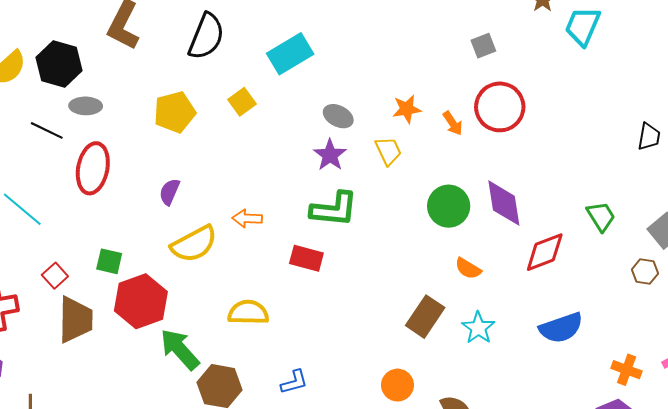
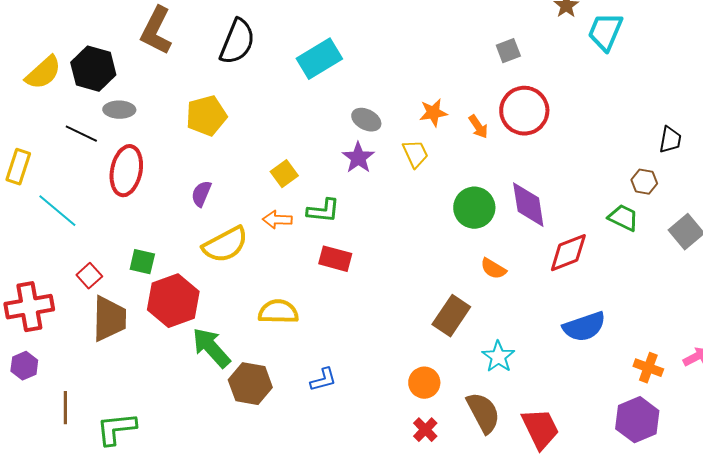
yellow square: (242, 102) -> (284, 174), moved
green L-shape: (334, 209) -> (323, 211), moved, size x0.7
green trapezoid: (601, 216) -> (623, 218), turned -32
brown hexagon: (645, 272) -> (644, 182), moved
cyan star: (478, 328) -> (498, 357), moved

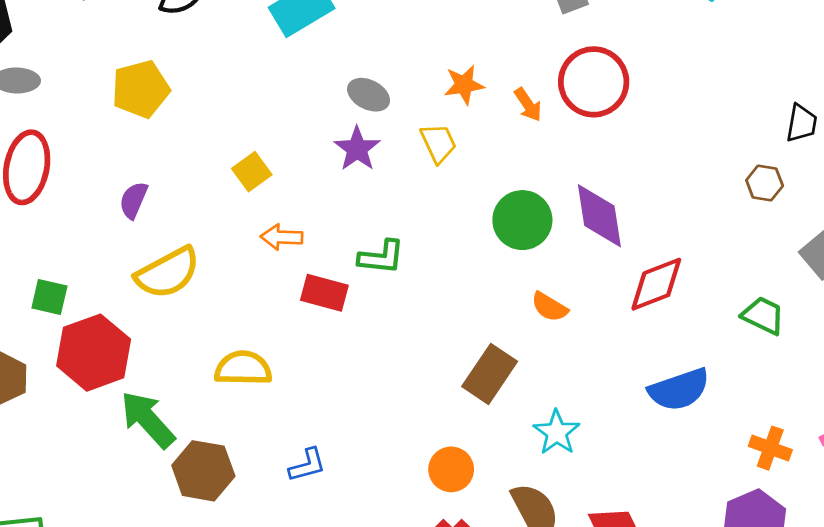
green L-shape: (323, 211) -> (381, 257), moved
green trapezoid: (623, 218) -> (763, 316), moved
orange arrow: (277, 220) -> (282, 237), moved

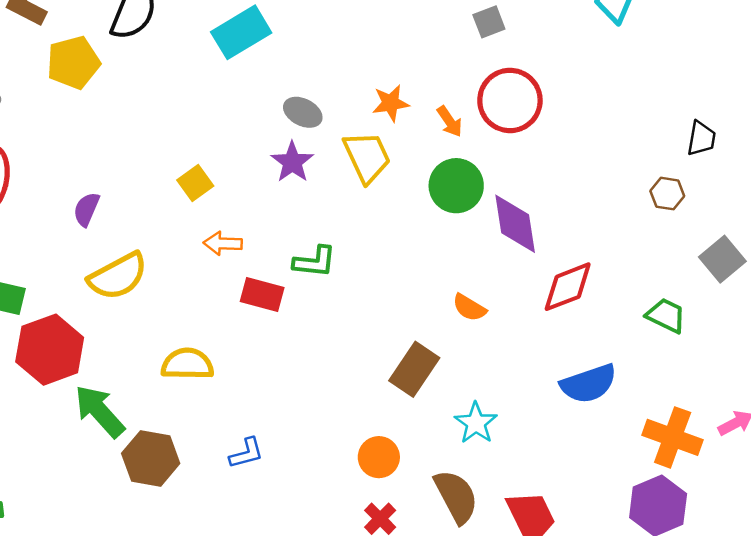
yellow pentagon: (141, 89) -> (73, 62), moved
yellow trapezoid: (438, 143) -> (367, 157), size x1.4
green circle: (522, 220) -> (456, 186), moved
orange cross: (770, 448) -> (673, 437), size x1.5

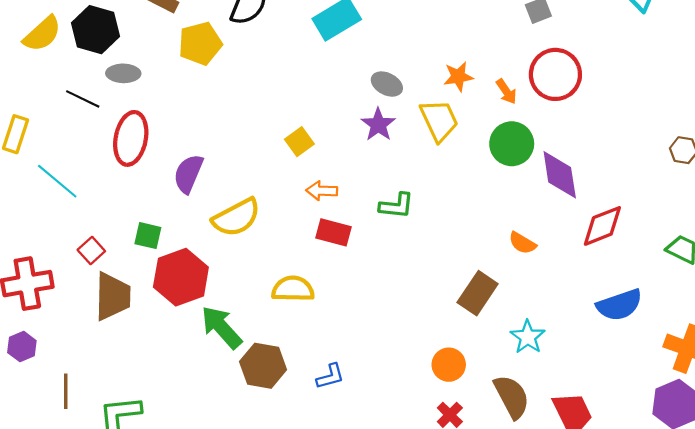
purple semicircle: (86, 209) -> (188, 174), moved, size x1.4
red rectangle: (262, 295) -> (333, 232), moved
blue L-shape: (246, 453) -> (330, 376), moved

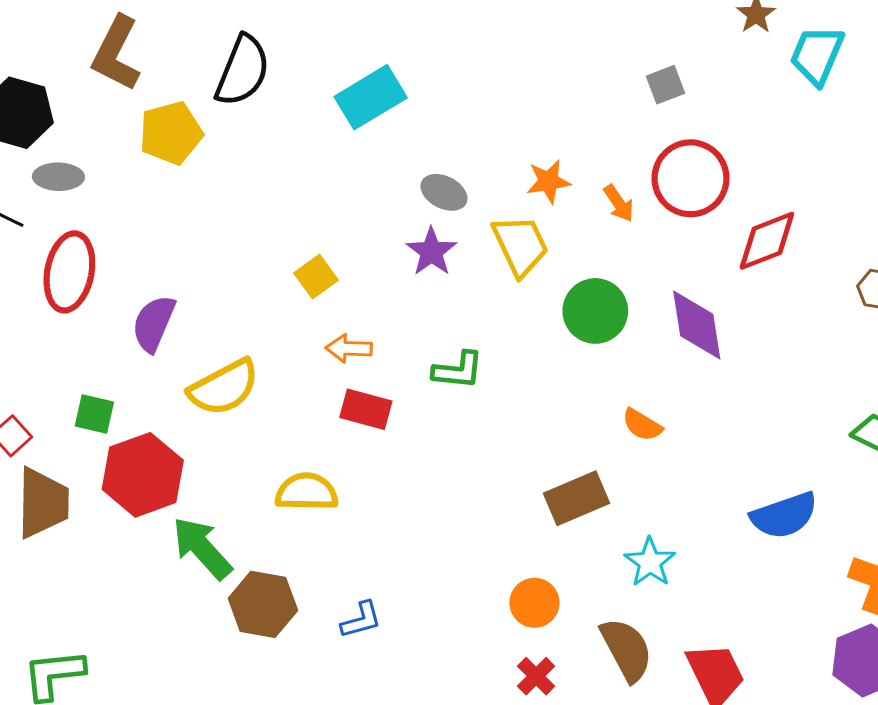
green circle: (512, 144) -> (595, 311), moved
red diamond: (602, 226) -> (767, 241), moved
brown rectangle: (478, 293) -> (577, 498), turned 33

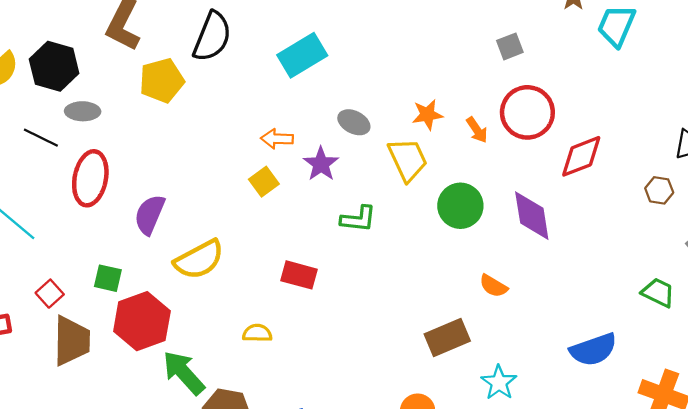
purple star: (431, 252) -> (321, 164), moved
orange arrow: (349, 348) -> (277, 139), moved
green L-shape: (458, 370) -> (358, 219), moved
yellow semicircle: (307, 492) -> (257, 333), size x0.7

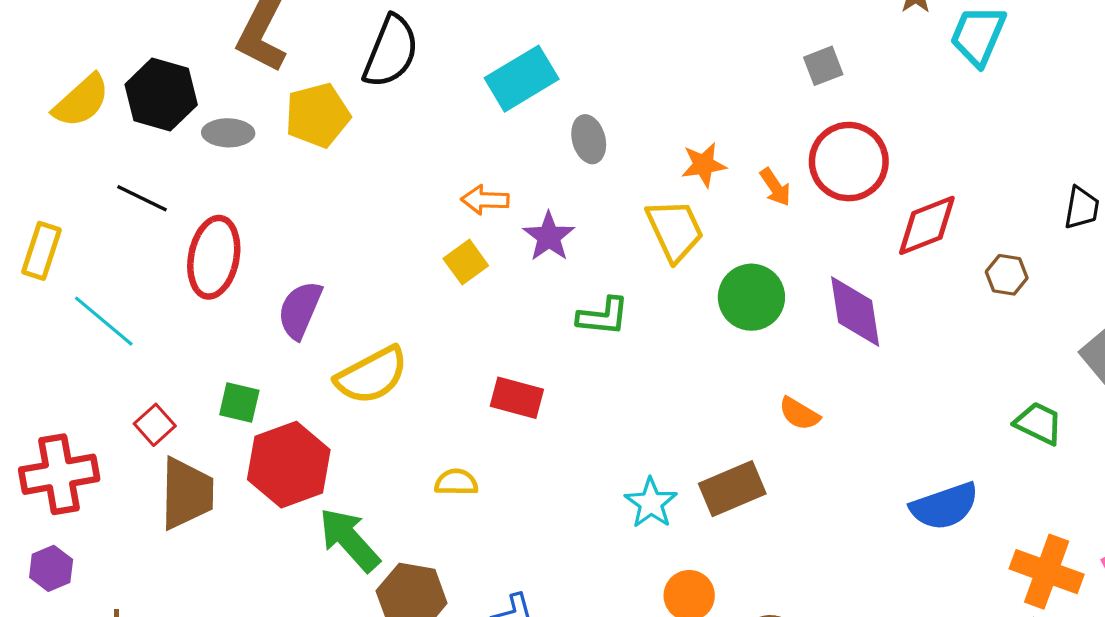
gray ellipse: (83, 111) -> (228, 133), moved
gray ellipse: (354, 122) -> (589, 139), moved, turned 48
brown hexagon: (659, 190) -> (1007, 275), moved
cyan star: (499, 383) -> (651, 503), moved

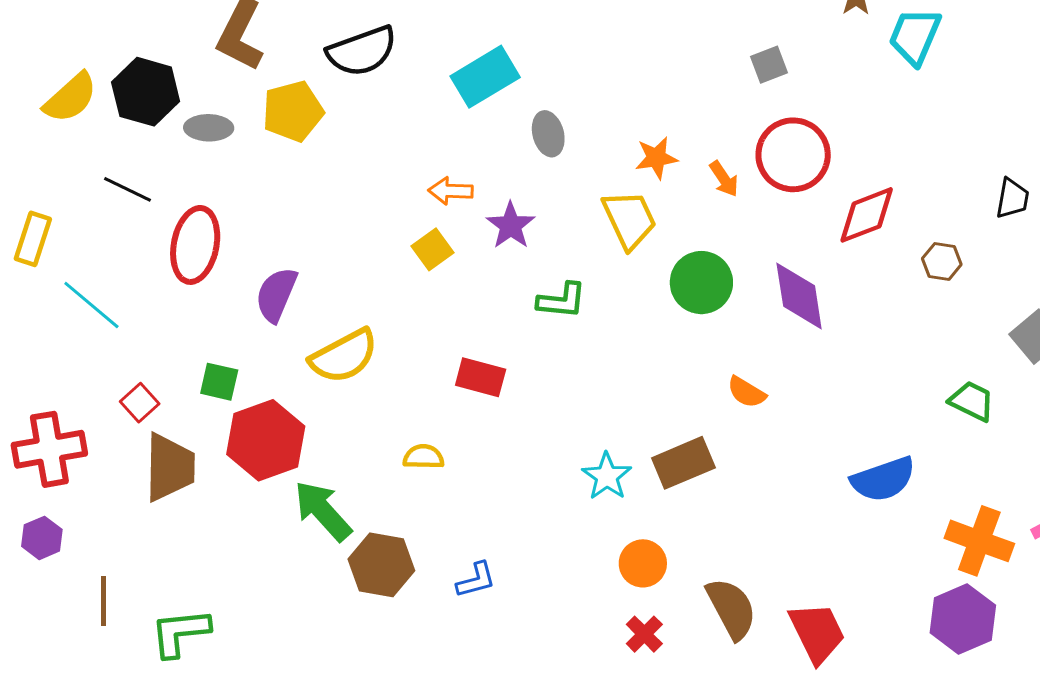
black semicircle: (391, 51) -> (362, 51), turned 48

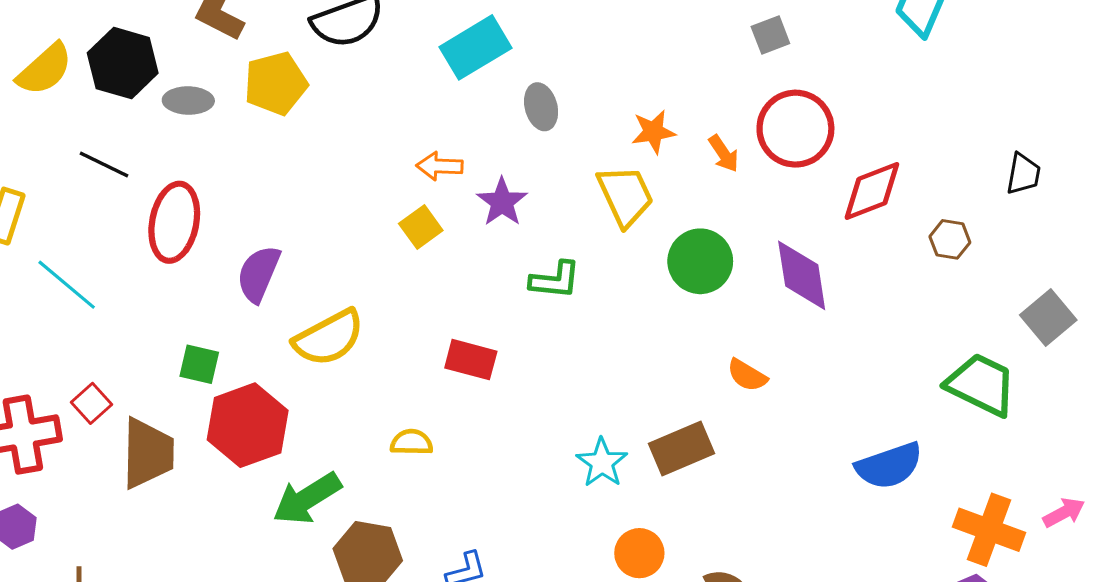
green trapezoid: (972, 401) -> (981, 385), size x1.5
red square: (140, 403) -> (92, 403), moved
green arrow: (323, 511) -> (307, 499), turned -80

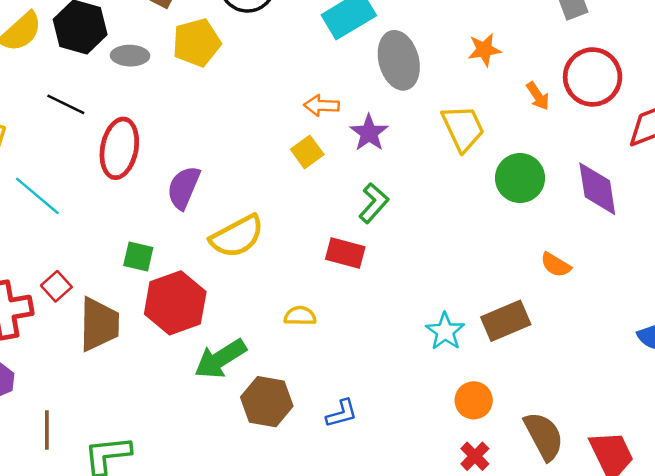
gray ellipse: (541, 107) -> (399, 60), size x1.6
orange star: (653, 132) -> (484, 50), moved
green L-shape: (555, 280) -> (374, 203), moved, turned -54

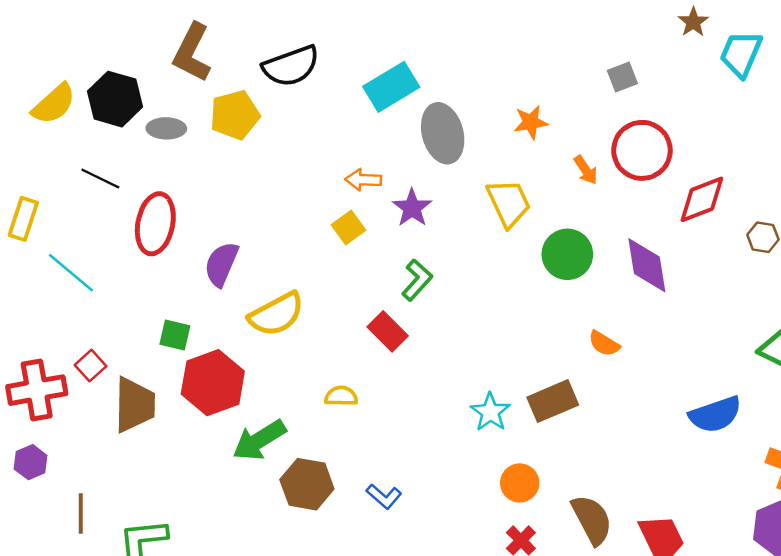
red rectangle: (345, 253) -> (388, 331), turned 30
blue L-shape: (342, 413) -> (384, 496), turned 56

